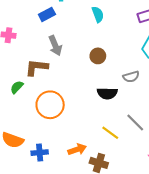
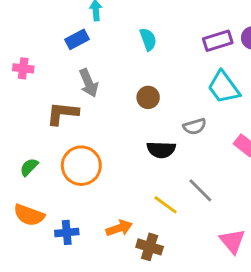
green semicircle: (17, 87) -> (29, 167), moved

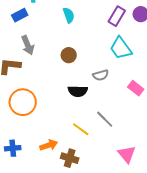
purple rectangle: (218, 41) -> (117, 16), turned -42

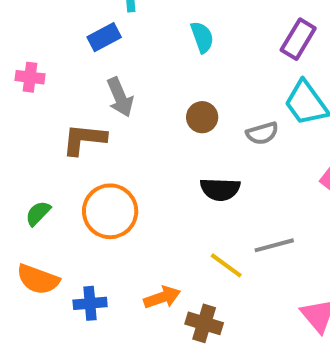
gray semicircle: (101, 75) -> (262, 133), moved
gray line: (105, 119) -> (274, 245), turned -60

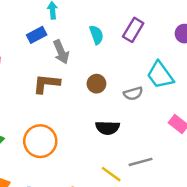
purple rectangle: (298, 39) -> (133, 30), moved
gray arrow: (120, 97) -> (61, 52), moved
brown L-shape: (84, 139) -> (46, 84), moved

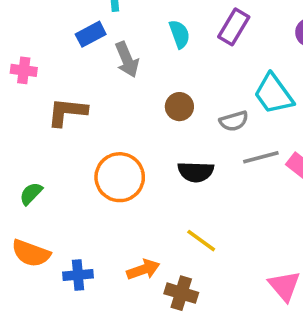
brown L-shape: (46, 84) -> (67, 112), moved
orange circle: (40, 141) -> (120, 177), moved
gray line: (141, 162) -> (261, 157), moved

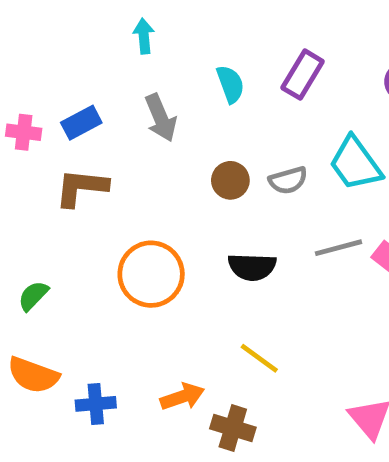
blue rectangle: (91, 34) -> (81, 123), moved
gray semicircle: (234, 121) -> (288, 180), moved

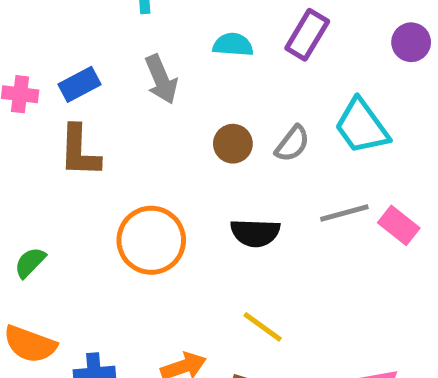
cyan semicircle: (230, 84) -> (233, 45), turned -66
gray semicircle: (288, 180) -> (292, 144), turned -36
brown L-shape: (81, 188) -> (79, 151), turned -94

